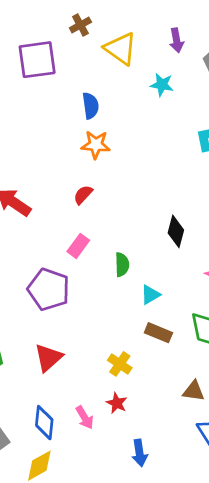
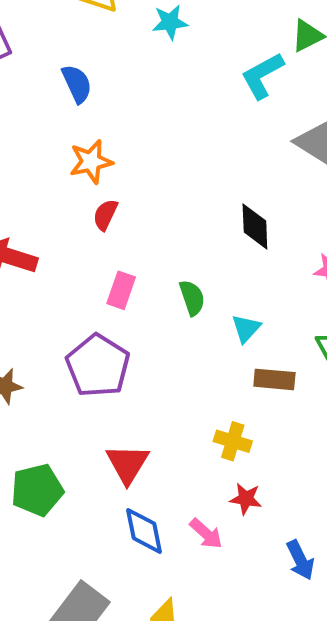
orange star: (96, 145) -> (91, 162), moved
purple pentagon: (49, 289) -> (98, 366), turned 30
blue diamond: (44, 423) -> (144, 531), moved

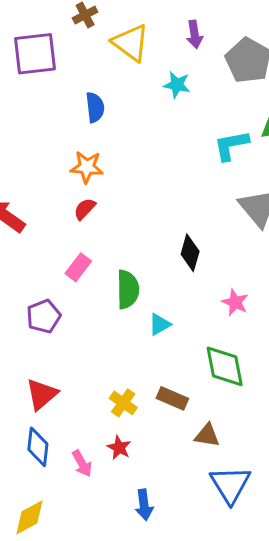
green semicircle: (192, 298) -> (128, 289), size x1.4
purple pentagon: (98, 366) -> (44, 316), size x0.7
brown rectangle: (274, 379) -> (172, 398), moved

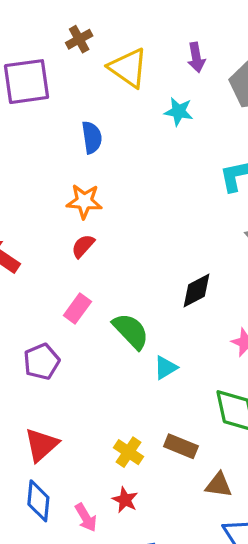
black diamond: (190, 253) -> (196, 290), turned 48
green semicircle: (128, 289) -> (131, 331), turned -42

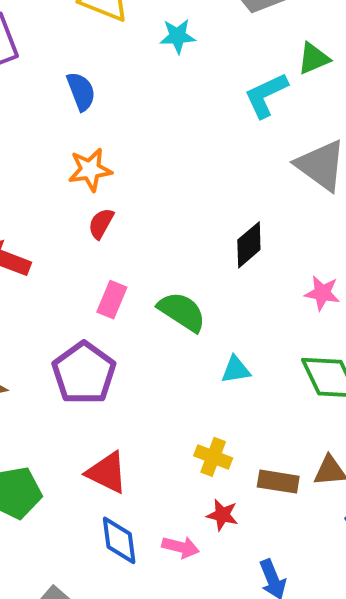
purple pentagon: (42, 362) -> (84, 373), size x1.4
cyan triangle: (165, 368) -> (236, 370), moved, turned 35
red triangle: (41, 445) -> (107, 473), turned -39
brown rectangle: (181, 446) -> (278, 482), moved
pink arrow: (86, 518) -> (181, 547), turned -32

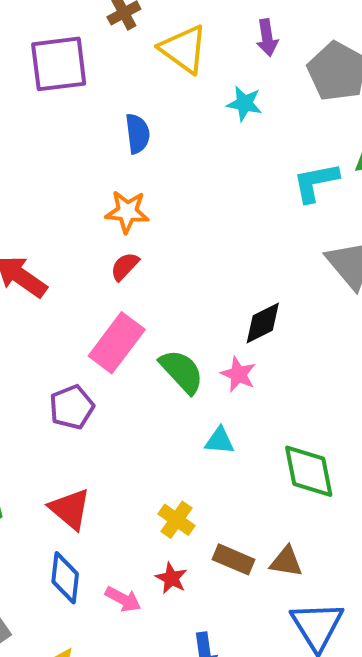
pink star: (322, 293) -> (238, 374), moved
pink rectangle: (112, 300) -> (117, 343), size x1.6
purple pentagon: (84, 373) -> (72, 407), size x0.7

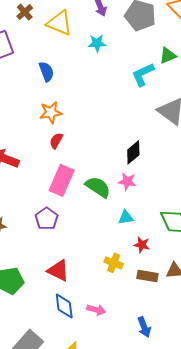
red star: (171, 578) -> (142, 245), moved

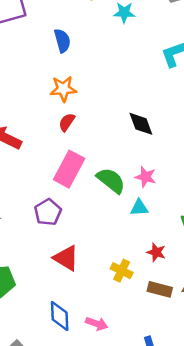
black diamond: (133, 152) -> (141, 124), moved, turned -75
cyan triangle: (126, 218) -> (139, 208), moved
red triangle: (58, 271) -> (66, 258), moved

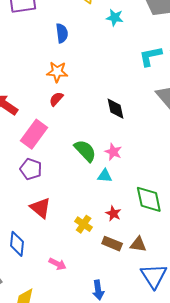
pink rectangle: (69, 169) -> (34, 134), moved
purple pentagon: (48, 212) -> (31, 169), turned -30
blue diamond: (60, 316) -> (17, 244), moved

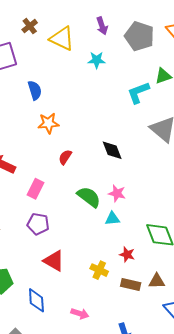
blue semicircle: (62, 33) -> (35, 90), moved
red semicircle: (56, 99) -> (65, 157), moved
pink rectangle: (34, 134) -> (35, 189), size x0.7

